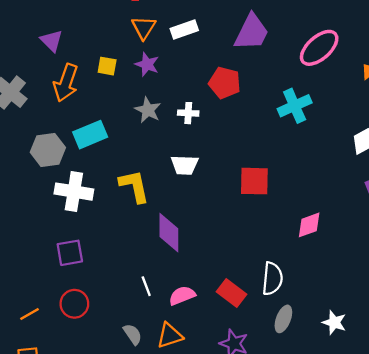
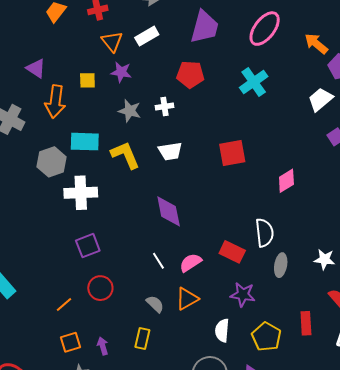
cyan rectangle: (90, 135) -> (85, 142), turned 36
yellow L-shape: (134, 186) -> (125, 155), moved

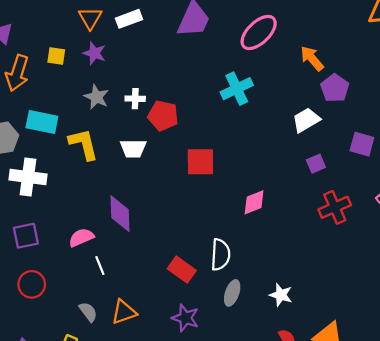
red pentagon: (190, 74) -> (163, 116), moved
pink semicircle: (191, 263) -> (81, 237), moved

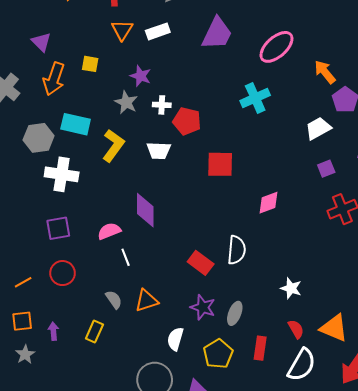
purple star: (94, 53) -> (141, 76), moved
yellow L-shape: (84, 144) -> (113, 146), turned 48
gray ellipse: (232, 293) -> (235, 313), moved

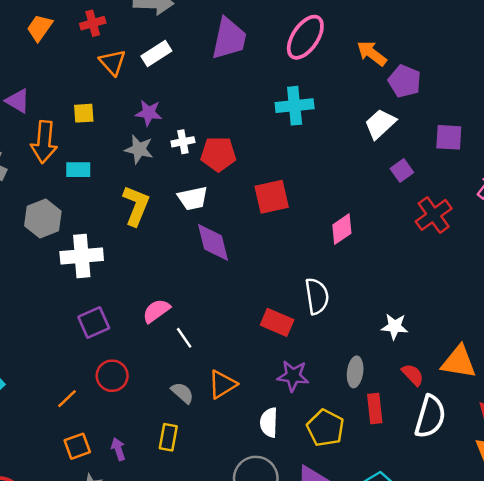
cyan cross: (255, 98) -> (295, 106), turned 32
cyan rectangle: (76, 124) -> (78, 170), moved, size x0.7
purple diamond: (145, 210) -> (213, 242), moved
gray ellipse: (235, 313) -> (355, 372), moved

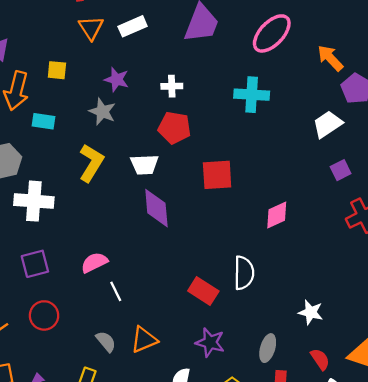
white cross: (183, 142) -> (172, 86), moved

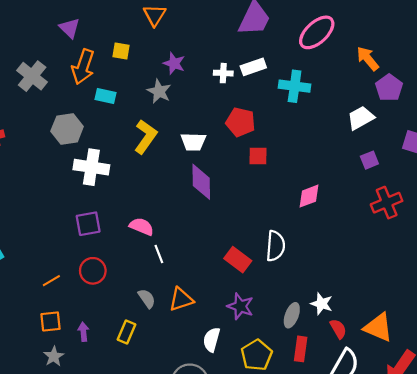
white rectangle: (133, 26) -> (253, 67), moved
red pentagon: (174, 128) -> (241, 122), moved
red square: (217, 175) -> (258, 156), size x0.7
pink semicircle: (94, 262) -> (142, 227), turned 45
white star: (311, 312) -> (322, 304), moved

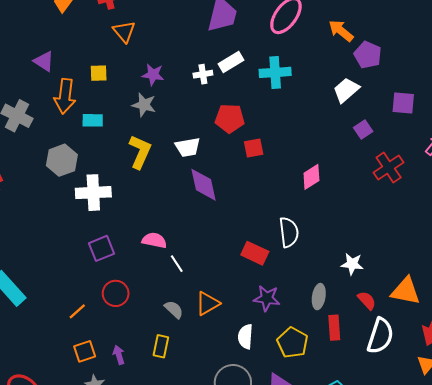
white star: (322, 304) -> (352, 264), moved

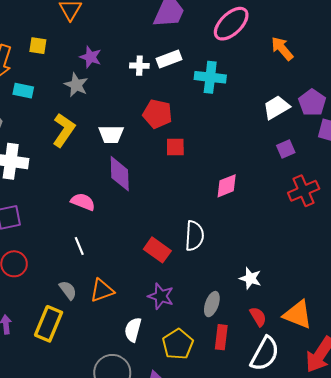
purple pentagon: (368, 55) -> (312, 103), moved
pink semicircle: (154, 240) -> (83, 202), moved
yellow rectangle: (161, 346) -> (49, 324), size x1.5

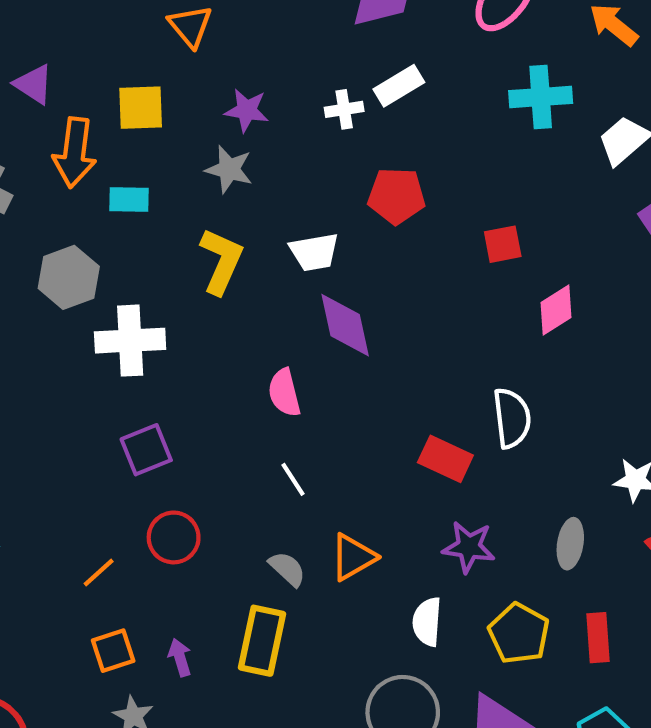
yellow square: (38, 46) -> (141, 108), size x1.4
cyan cross: (210, 77) -> (541, 97), moved
red square: (175, 147) -> (503, 244), moved
pink semicircle: (83, 202) -> (284, 393), turned -115
red rectangle: (221, 337) -> (598, 638), moved

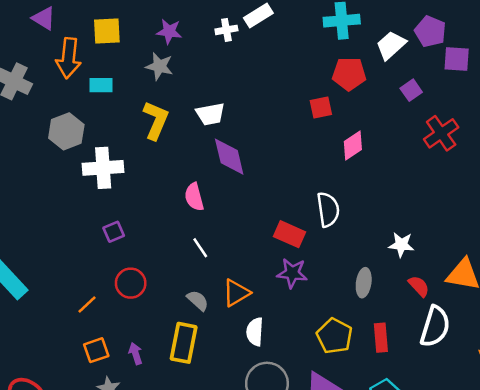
red pentagon: (396, 196) -> (349, 74), moved
purple square: (146, 450) -> (114, 232), size x0.7
purple star: (469, 547) -> (292, 273), moved
white semicircle: (427, 622) -> (255, 332), moved

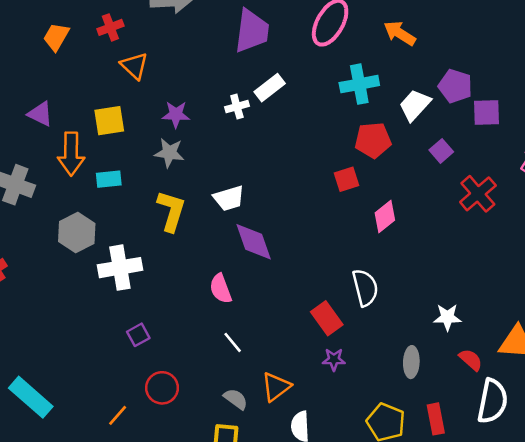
red rectangle: (290, 234) -> (327, 318), turned 36
purple star: (292, 273) -> (334, 359), size x0.7

